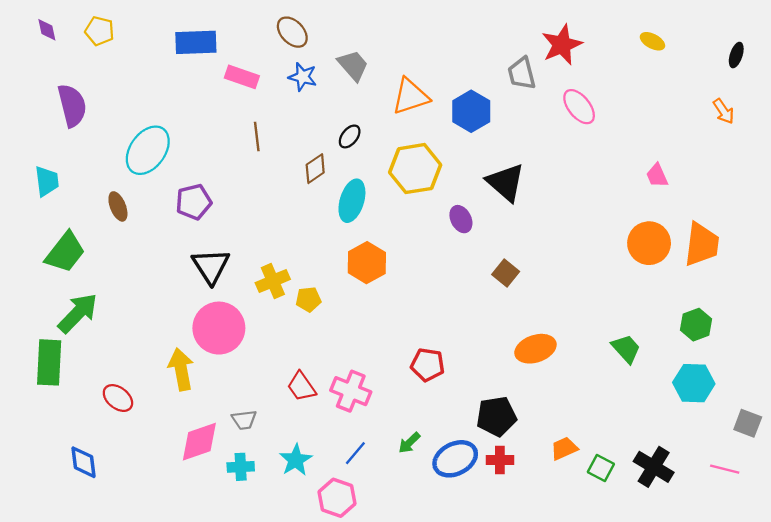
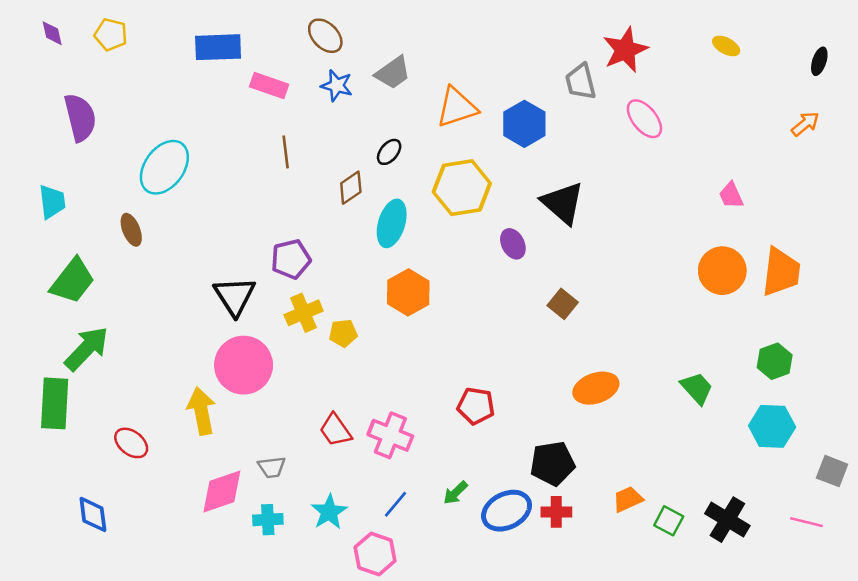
gray trapezoid: (353, 65) -> (393, 73), turned 96
orange arrow: (724, 111) -> (805, 124), turned -95
purple pentagon: (194, 202) -> (291, 259), moved

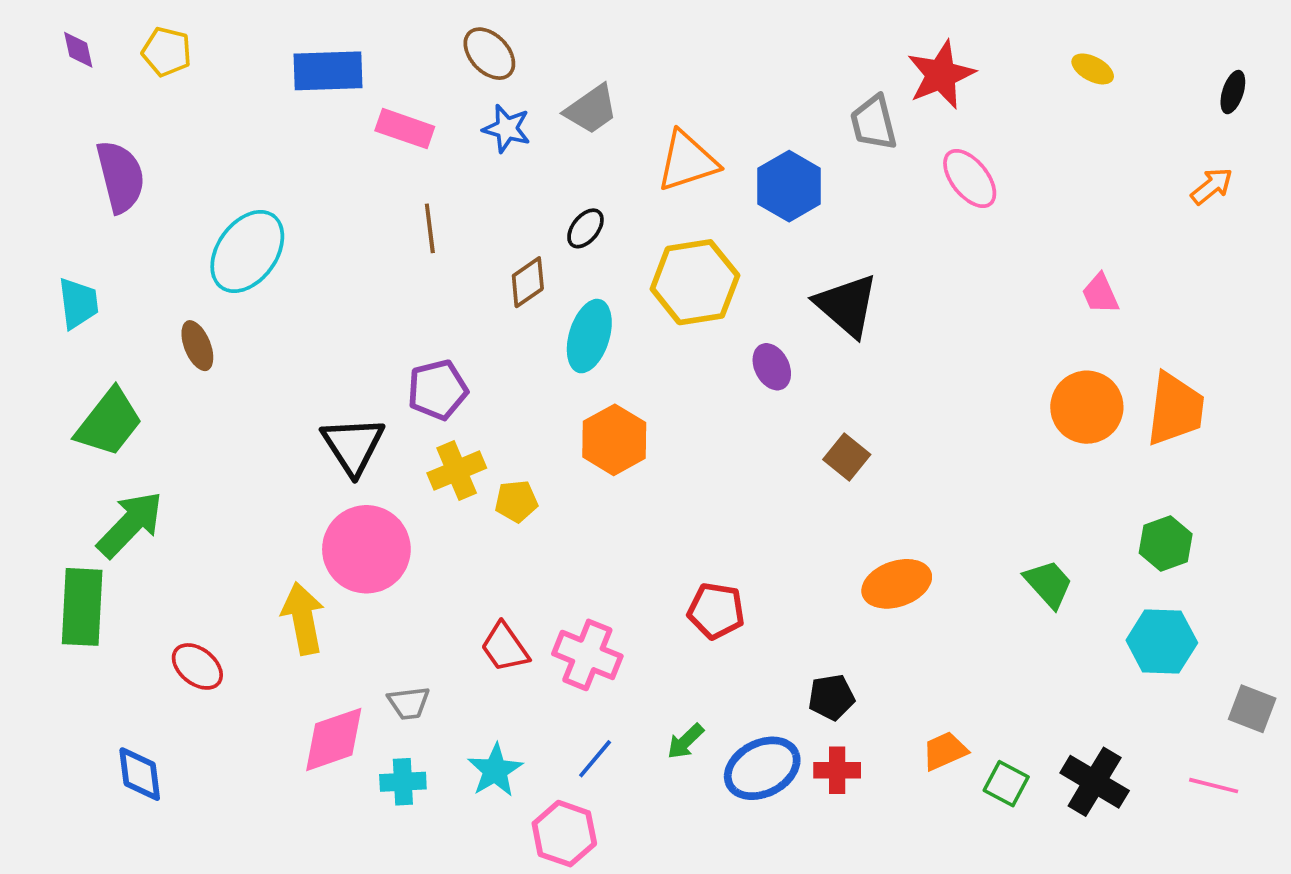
black pentagon: (552, 463) -> (831, 697), size x0.7

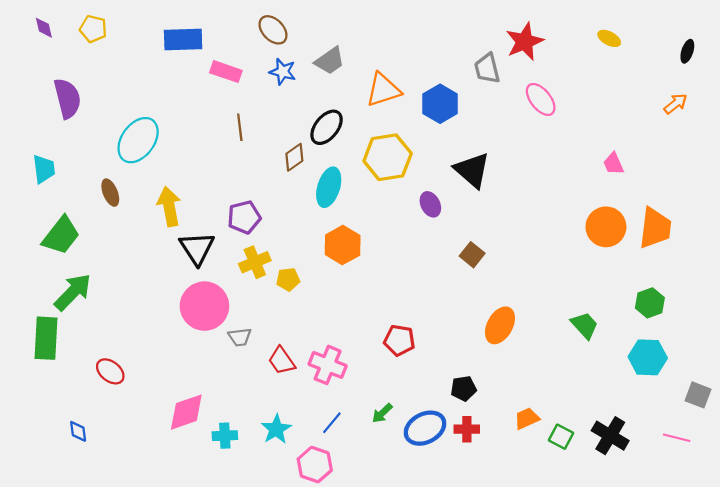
black ellipse: (585, 228) -> (327, 127), size x1.6
orange ellipse: (897, 584) -> (500, 325), turned -42
yellow arrow: (303, 618) -> (169, 207), moved
gray trapezoid: (409, 703) -> (240, 337), moved
blue diamond: (140, 774) -> (78, 431), size x0.7

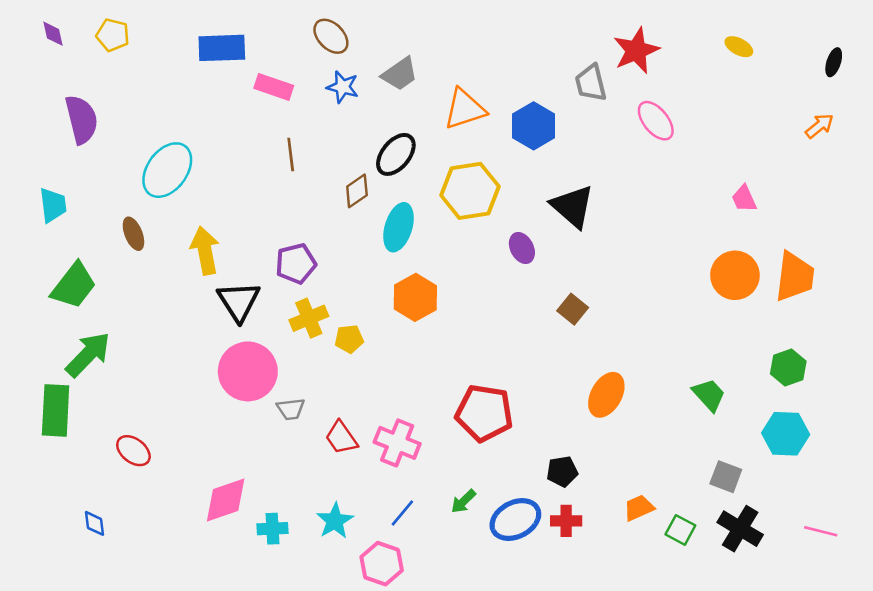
red pentagon: (399, 340) -> (484, 413), size x1.5
gray square: (698, 395) -> (726, 477), moved

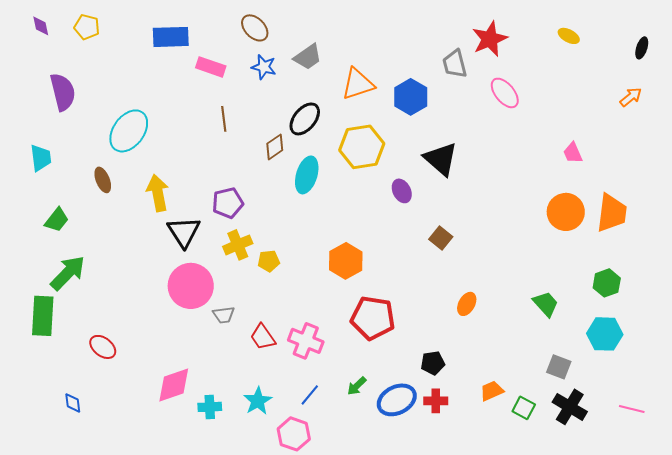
green trapezoid: (74, 286) -> (57, 220), size x0.7
orange hexagon: (415, 297) -> (346, 261), moved
orange ellipse: (606, 395) -> (467, 304), size x0.7

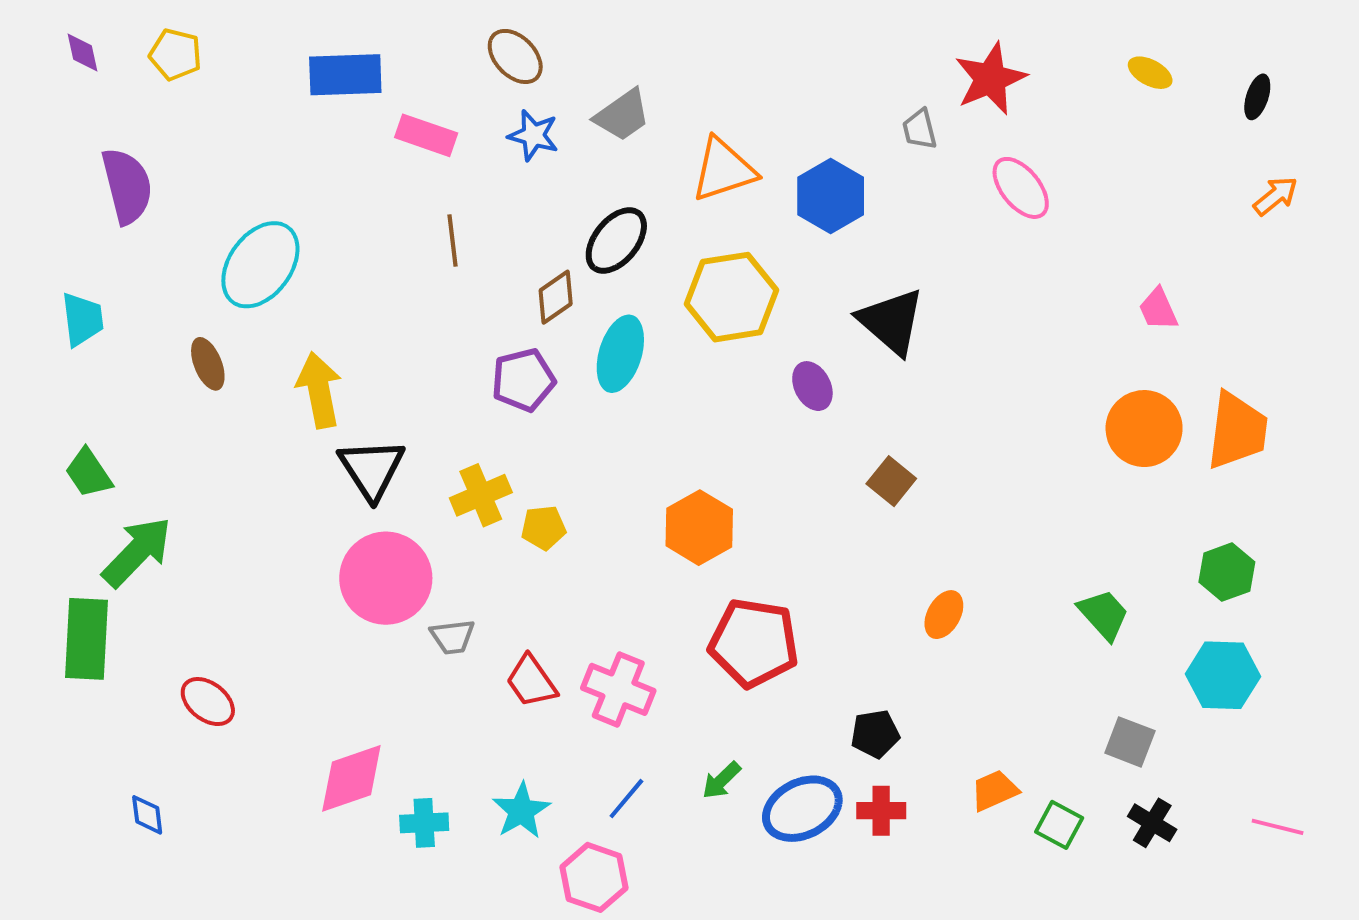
black ellipse: (642, 48) -> (1257, 97), moved
gray trapezoid: (455, 64) -> (920, 129), size x0.7
purple pentagon: (228, 203) -> (523, 380), moved
green trapezoid: (57, 220) -> (89, 473), moved, turned 108
black cross: (570, 407) -> (1152, 823), size x0.7

